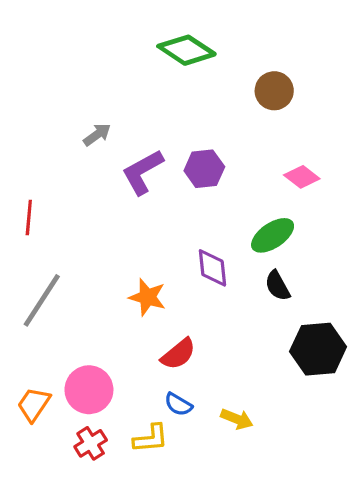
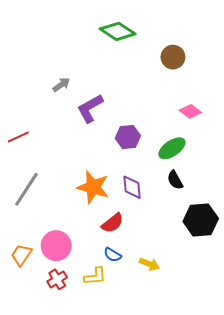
purple hexagon: (204, 169) -> (128, 137), moved
red line: (29, 218) -> (18, 137), turned 60
purple diamond: (212, 268) -> (132, 187), moved
orange star: (147, 297) -> (93, 187), size x1.4

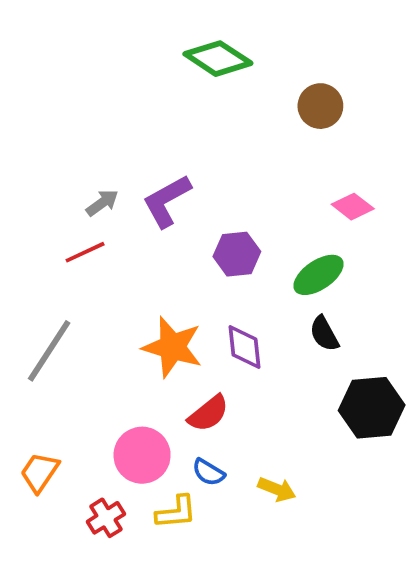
gray arrow: (61, 85) -> (102, 203), moved
red line: (18, 137) -> (85, 252), moved
pink circle: (56, 246) -> (142, 455), moved

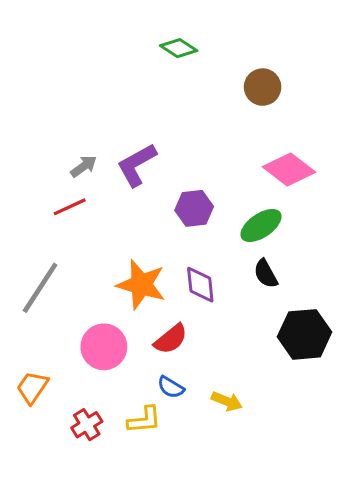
green diamond: (218, 59) -> (179, 48), size x0.7
pink diamond: (353, 207) -> (289, 169), size x1.5
pink circle: (142, 455) -> (104, 347), moved

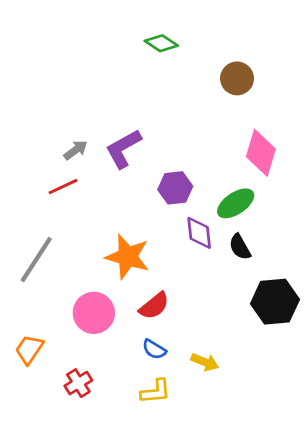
pink diamond: (289, 169) -> (261, 153), turned 69
purple diamond: (200, 285) -> (199, 233), moved
yellow L-shape: (144, 420) -> (156, 391), moved

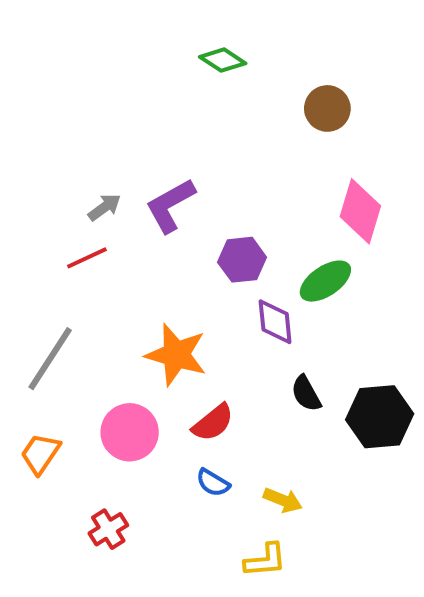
black semicircle: (240, 247) -> (306, 394), moved
orange trapezoid: (29, 349) -> (40, 454), moved
yellow L-shape: (156, 391) -> (265, 560), moved

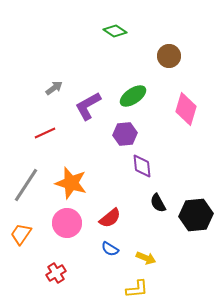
gray arrow: (104, 207) -> (54, 88), moved
green ellipse: (325, 281) -> (133, 96), moved
orange star: (176, 355) -> (71, 183), moved

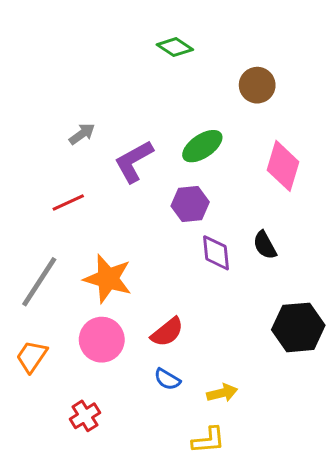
black semicircle: (158, 203) -> (265, 245), moved
yellow arrow: (146, 258) -> (222, 393), turned -36

